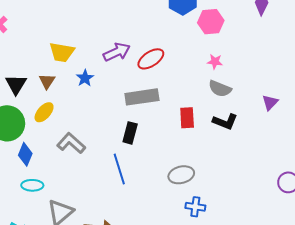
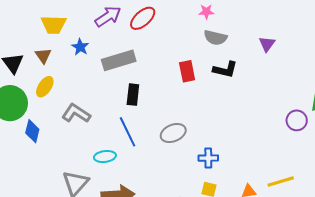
gray rectangle: (142, 97) -> (119, 60), moved
gray ellipse: (181, 175) -> (173, 133), moved
cyan ellipse: (32, 185) -> (105, 157), moved

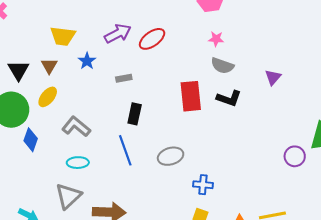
gray rectangle: (119, 60) -> (124, 78), size x0.5
red rectangle: (187, 71) -> (191, 96), size x1.4
cyan ellipse: (105, 157) -> (78, 163), moved

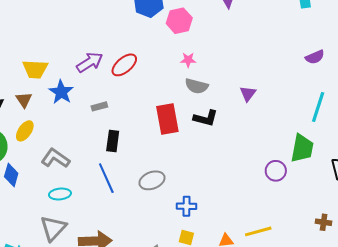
blue star: (87, 61) -> (61, 92), size x1.4

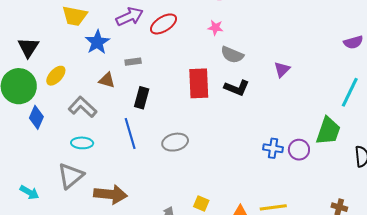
pink star: (188, 60) -> (215, 28), moved
brown triangle: (24, 100) -> (107, 80), moved, turned -48
blue cross: (187, 206) -> (273, 148), moved

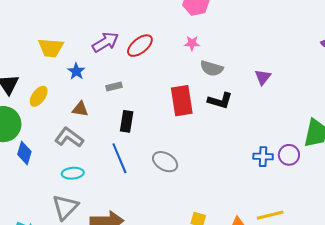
blue star: (97, 42) -> (76, 71), size x0.7
yellow ellipse: (56, 76) -> (39, 96), moved
brown triangle: (107, 80) -> (80, 109), moved
gray ellipse: (175, 142) -> (165, 162), turned 50

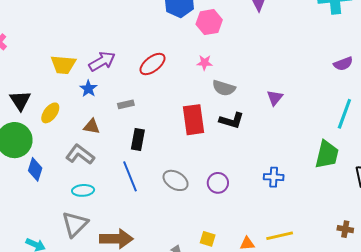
purple arrow: (105, 42) -> (102, 61), moved
purple circle: (289, 155) -> (218, 183), moved

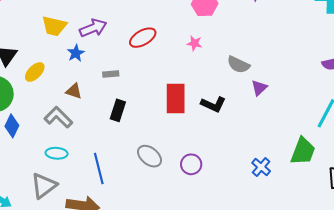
gray semicircle: (224, 88) -> (238, 65), moved
blue line: (130, 176) -> (99, 168), moved
blue cross: (274, 177) -> (261, 167), moved, turned 30

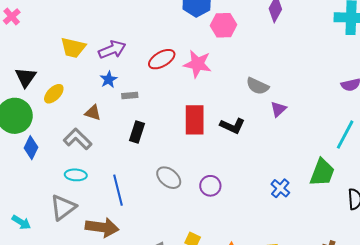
pink star: (194, 43) -> (198, 64), moved, size x1.8
blue star: (76, 53) -> (109, 79), moved

